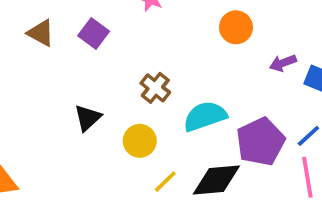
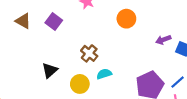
orange circle: (236, 27) -> (126, 19), moved
cyan semicircle: (205, 116) -> (104, 74), moved, size x0.6

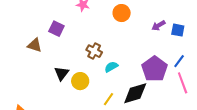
brown triangle: (23, 21) -> (35, 45), moved
yellow circle: (80, 84) -> (80, 81), moved

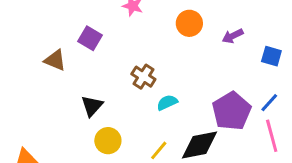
purple arrow: (158, 25) -> (233, 36), moved
yellow circle: (80, 81) -> (108, 141), moved

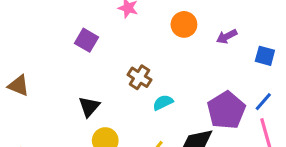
brown triangle: (55, 60) -> (19, 86), moved

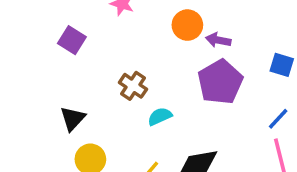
purple arrow: (227, 36) -> (218, 40), moved, turned 36
purple pentagon: (226, 110) -> (220, 82), moved

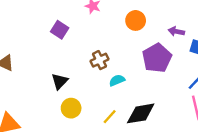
purple arrow: (218, 40) -> (176, 31), moved
brown cross: (133, 86) -> (99, 60), turned 30

